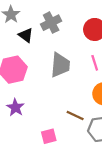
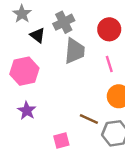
gray trapezoid: (60, 65) -> (75, 51), moved

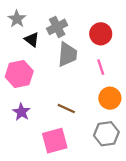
brown line: (89, 119) -> (66, 108), moved
pink square: (61, 140) -> (55, 141), size x1.6

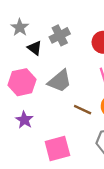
gray trapezoid: (67, 54) -> (60, 81), moved, turned 45
brown line: (66, 108) -> (83, 110), moved

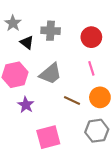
gray cross: (60, 35) -> (51, 31), turned 30
purple star: (24, 120) -> (26, 105), moved

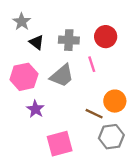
gray cross: (51, 31) -> (69, 40), moved
pink line: (91, 68) -> (92, 64), moved
brown line: (72, 101) -> (94, 114), moved

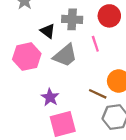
black triangle: (37, 42) -> (48, 31), moved
purple star: (35, 109) -> (50, 97), moved

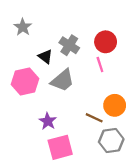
gray cross: (72, 19) -> (69, 45), turned 30
pink line: (95, 44) -> (100, 64), moved

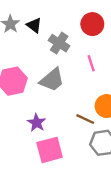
red circle: (106, 42) -> (92, 24), moved
black triangle: (45, 57) -> (34, 25), moved

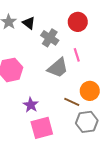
gray trapezoid: (52, 80) -> (58, 68), moved

